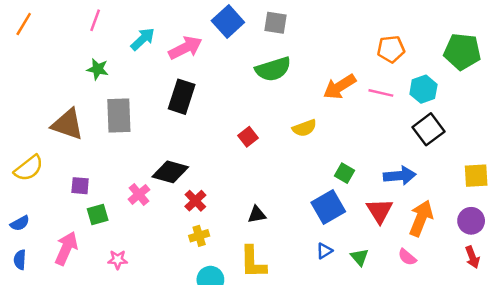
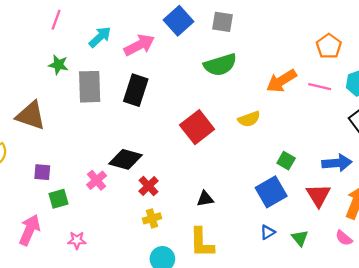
orange pentagon: (391, 49) -> (329, 46), turned -30
gray rectangle: (119, 115) -> (90, 87), moved
red square: (248, 137) -> (197, 127), size x1.8

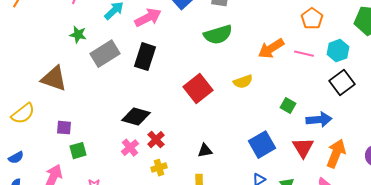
gray rectangle: (90, 87) -> (105, 54), turned 60
green square: (286, 161) -> (288, 106), moved
pink cross: (97, 180) -> (130, 148), moved

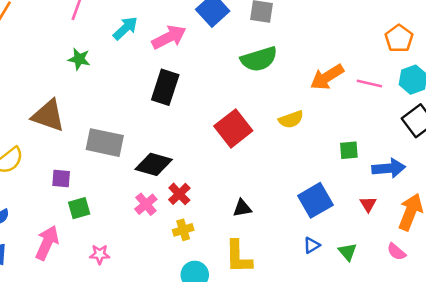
orange pentagon: (312, 19) -> (399, 39), moved
gray rectangle: (105, 54) -> (105, 143), moved, turned 44
green square: (288, 106) -> (349, 150), turned -35
red triangle: (303, 148) -> (368, 204), size x0.6

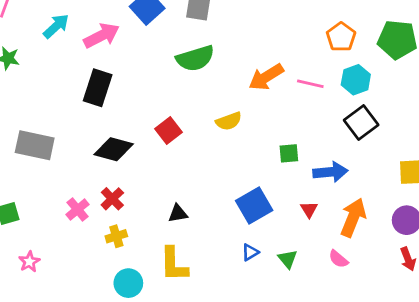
red square: (233, 128) -> (168, 131), size x0.7
black diamond: (154, 164) -> (114, 149), moved
pink star: (100, 254) -> (29, 262), turned -30

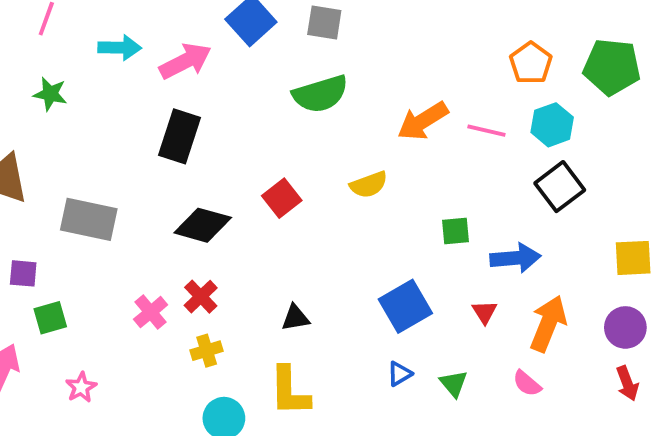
cyan arrow: (56, 26) -> (120, 48), turned 44

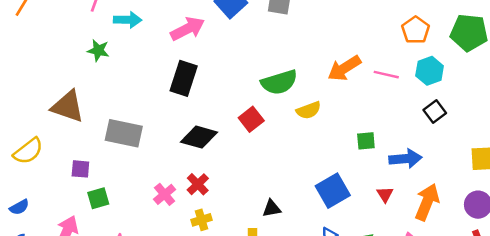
cyan arrow: (120, 48) -> (128, 20), moved
green semicircle: (320, 94) -> (279, 82), moved
black square: (560, 187) -> (435, 112), size x0.7
black triangle: (295, 318) -> (272, 208), moved

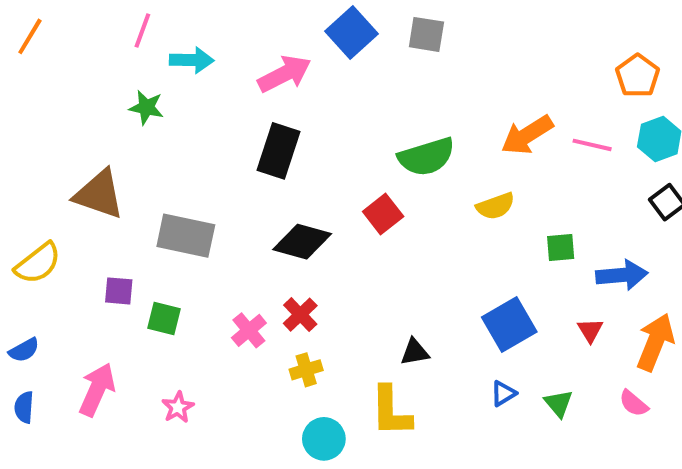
yellow semicircle: (309, 110) -> (496, 206), moved
green square: (98, 198) -> (164, 319), moved, turned 30

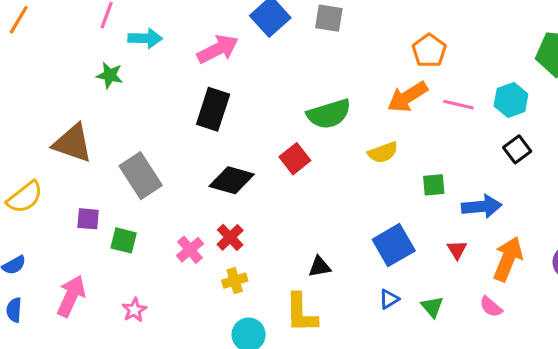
orange pentagon: (638, 76) -> (429, 51), moved
gray rectangle: (186, 236) -> (141, 176), turned 45

